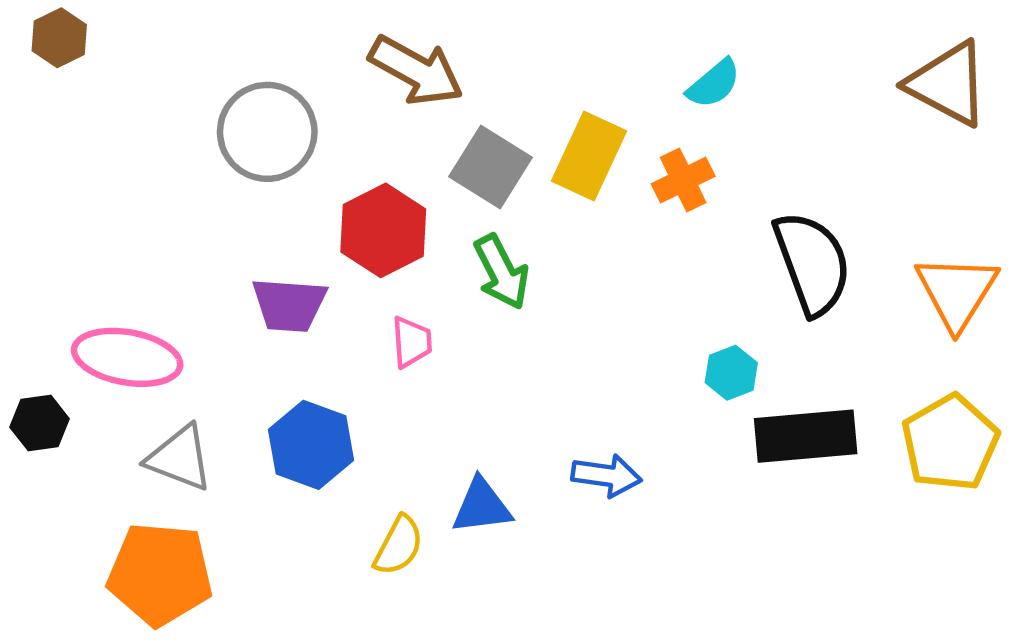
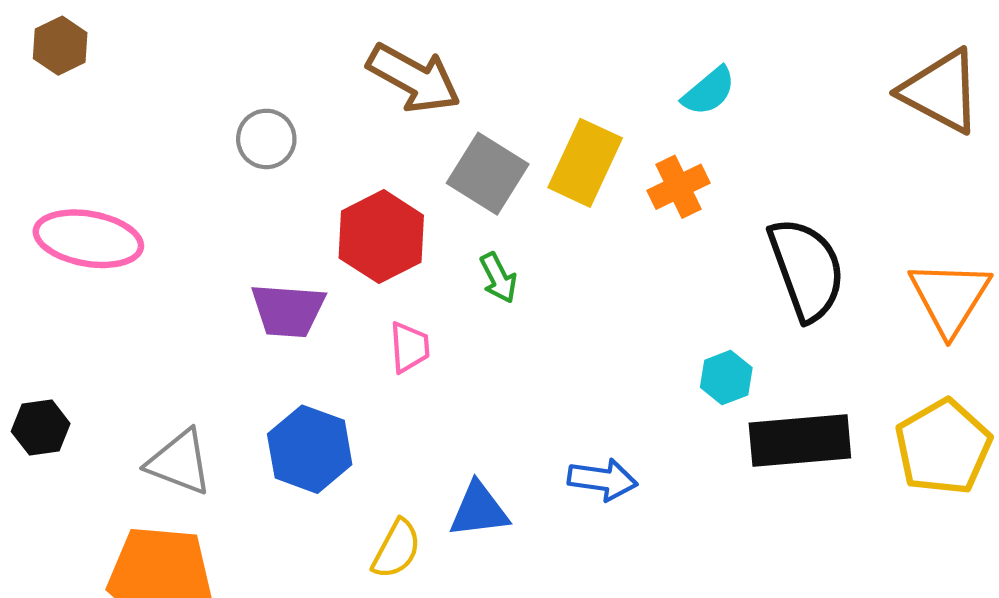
gray circle: (267, 132) -> (266, 139), size x0.6
green arrow: (501, 272) -> (498, 278), size x0.7
pink ellipse: (127, 357) -> (88, 239), moved

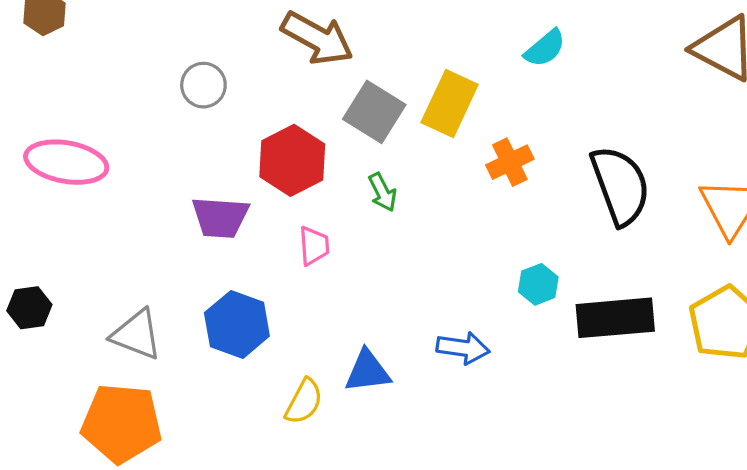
orange cross: (678, 187) -> (510, 162), moved
cyan hexagon: (726, 378) -> (538, 284), moved

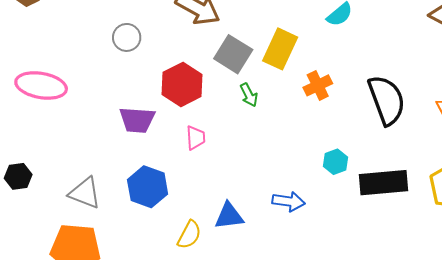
green arrow: (383, 192) -> (249, 95), moved

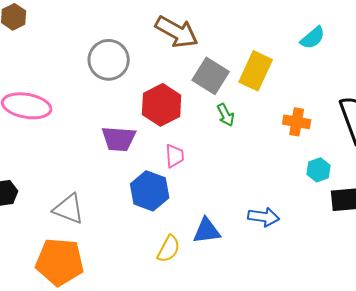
gray circle: (127, 37) -> (109, 60), size x1.5
orange cross: (318, 85) -> (297, 122), moved, turned 36
cyan hexagon: (335, 162) -> (319, 170), moved
blue hexagon: (148, 187) -> (150, 191), moved

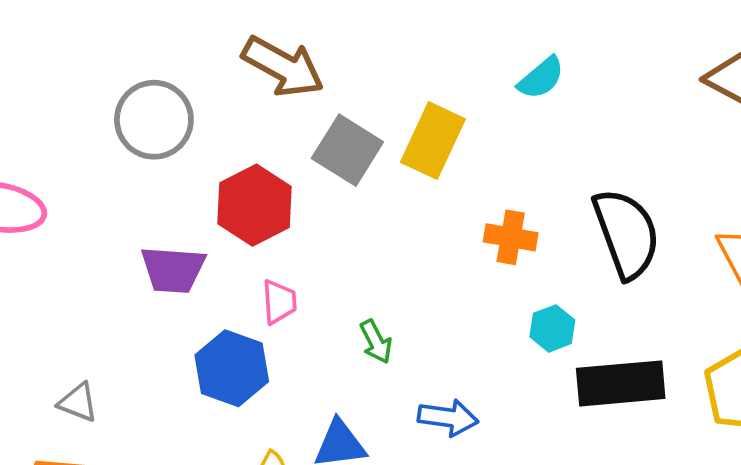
green arrow: (226, 115) -> (376, 342), moved
gray triangle: (69, 209) -> (78, 402), size x0.7

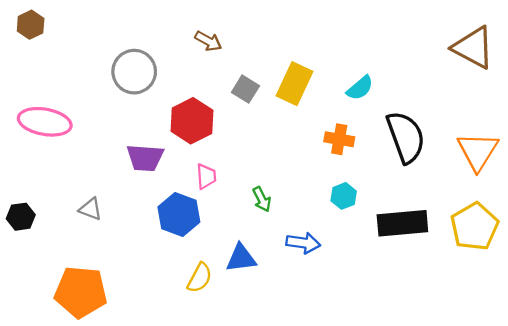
brown arrow: (283, 67) -> (208, 41), size x0.6
cyan semicircle: (541, 78) -> (360, 88), moved
gray square: (347, 150) -> (245, 89), size x0.7
cyan hexagon: (552, 328) -> (344, 196), moved
gray triangle: (78, 402) -> (91, 209), moved

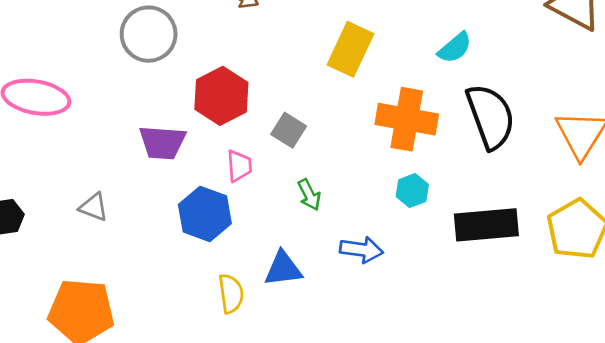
cyan semicircle: (360, 88) -> (455, 48), moved
gray square: (245, 89) -> (289, 130), moved
orange cross: (339, 139) -> (407, 119), size x1.6
yellow semicircle: (200, 278) -> (231, 294), turned -36

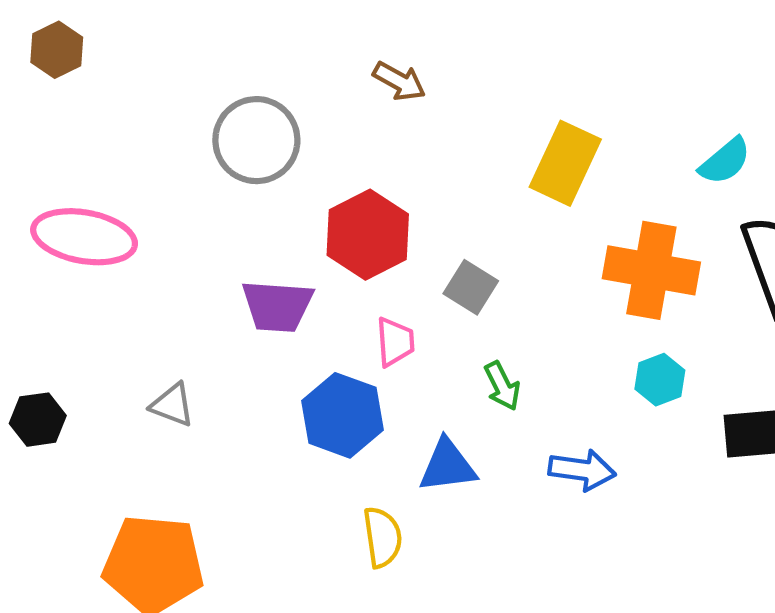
blue triangle: (283, 269) -> (448, 466), moved

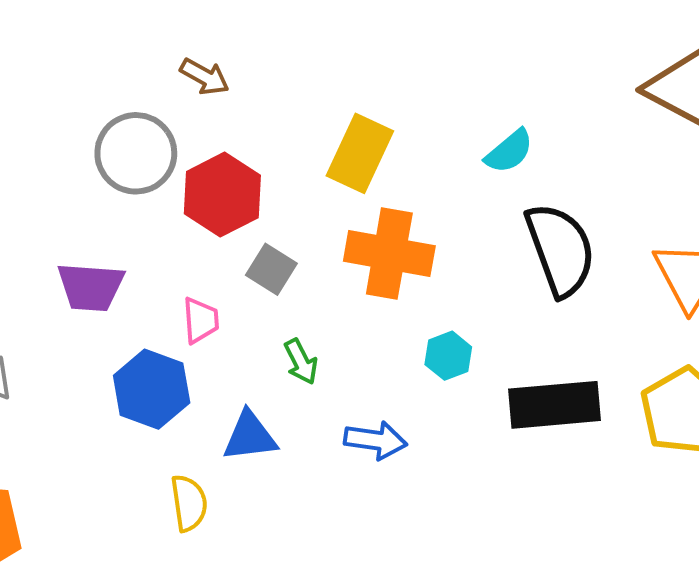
gray circle: (256, 140) -> (136, 153), moved
red hexagon: (368, 235) -> (222, 195), moved
orange cross: (651, 270) -> (389, 254), moved

